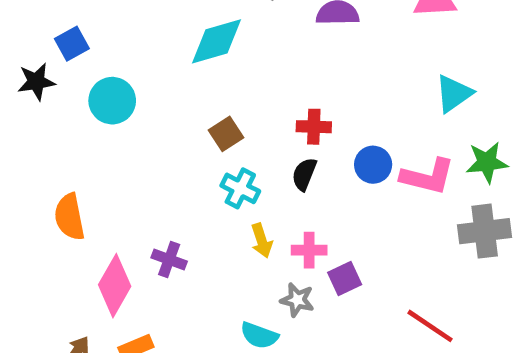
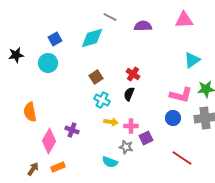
blue square: (72, 44) -> (55, 39), moved
red cross: (314, 127) -> (133, 74), turned 32
blue circle: (373, 165) -> (173, 118), moved
yellow arrow: (262, 241) -> (111, 122), turned -64

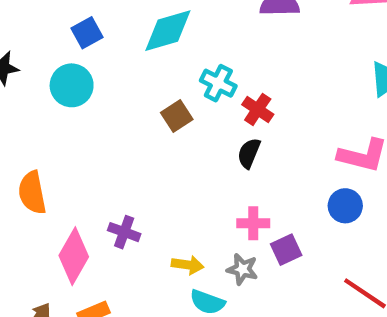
cyan cross: (102, 100) -> (218, 83), moved
yellow arrow: (111, 122) -> (188, 265), moved

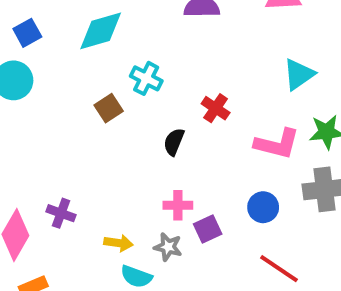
red cross: (258, 109) -> (216, 108), moved
blue circle: (345, 206) -> (263, 207), moved

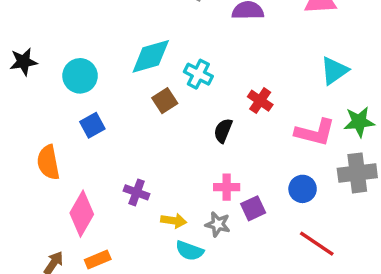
cyan diamond: (101, 31) -> (151, 56), moved
blue square: (27, 33) -> (92, 125), moved
purple cross: (61, 213) -> (137, 192), moved

